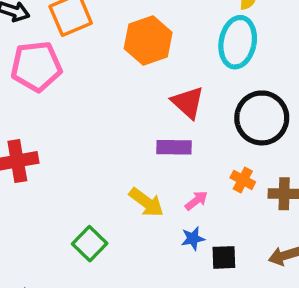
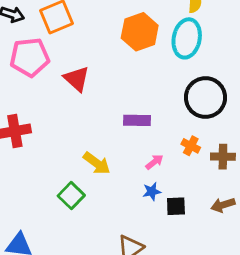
orange hexagon: (148, 40) -> (140, 32), moved
red triangle: (188, 102) -> (77, 79), moved
yellow arrow: (146, 202) -> (97, 163), moved

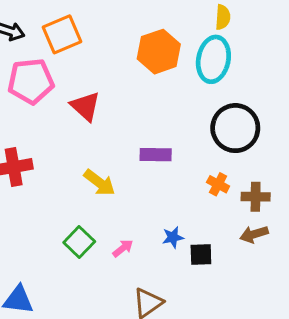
pink arrow: (154, 162) -> (123, 248), moved
yellow arrow: (97, 163) -> (99, 183), moved
brown arrow: (223, 205) -> (254, 234), moved

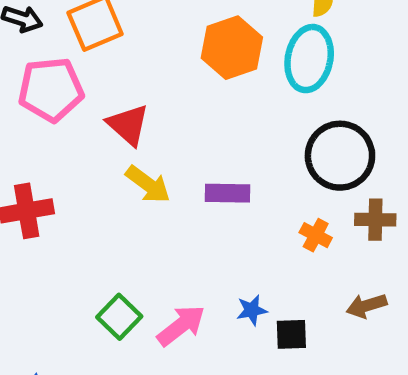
yellow arrow: (99, 183) -> (148, 184), moved
brown cross: (256, 197) -> (375, 220), moved
pink arrow: (123, 248) -> (181, 326), size x1.6

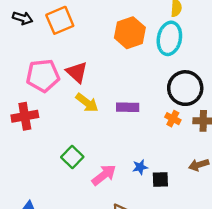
pink pentagon: (51, 89) -> (43, 76), moved
orange cross: (316, 235) -> (173, 119), moved
green square: (119, 317) -> (72, 157), moved

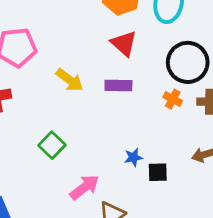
red triangle: (77, 72) -> (124, 43), moved
pink arrow: (104, 175) -> (85, 187), moved

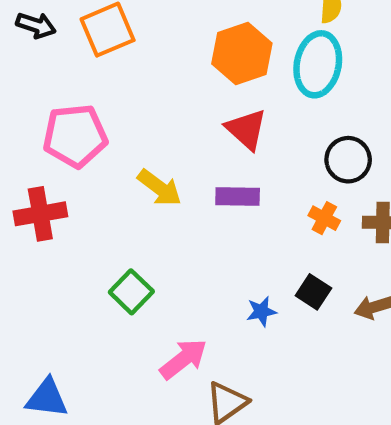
black circle: (188, 62) -> (348, 160), size x0.7
black square: (158, 172) -> (313, 292), moved, turned 35

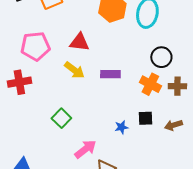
red triangle: (246, 129) -> (79, 42), moved, turned -35
orange cross: (324, 218) -> (150, 84), size x1.5
black square: (313, 292) -> (145, 118), turned -35

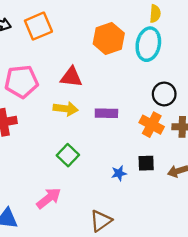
yellow arrow: (74, 70) -> (66, 109), turned -30
green square: (61, 118) -> (68, 155), moved
pink arrow: (85, 149) -> (49, 198), moved

